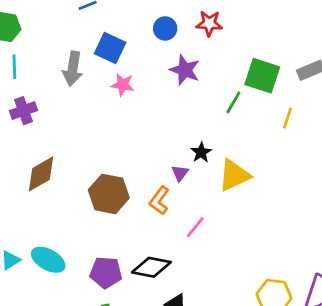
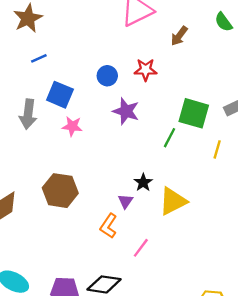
brown hexagon: (109, 194) -> (60, 191), moved

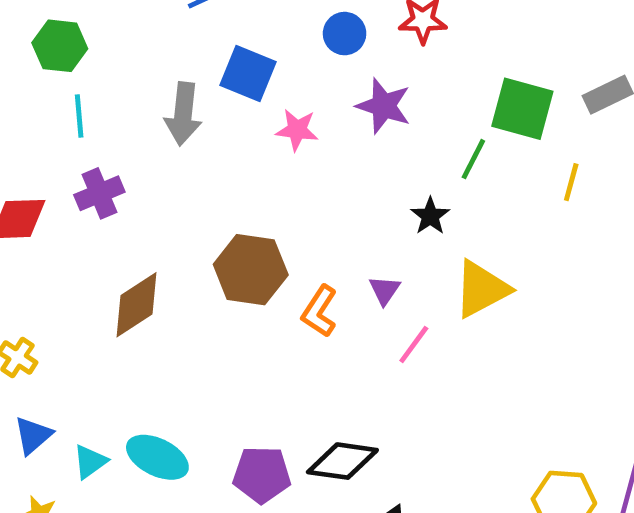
pink star: (72, 126) -> (297, 130), moved
black star: (143, 182) -> (430, 216), moved
orange L-shape: (108, 226) -> (319, 311), moved
pink line: (141, 248) -> (414, 344), moved

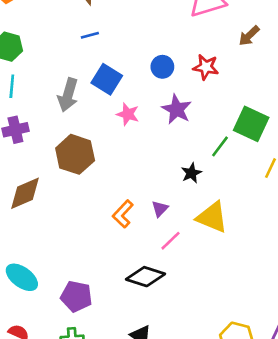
brown hexagon: (251, 270) -> (75, 154), moved
yellow triangle: (481, 289) -> (212, 217), turned 40
black diamond: (342, 461) -> (146, 277), moved

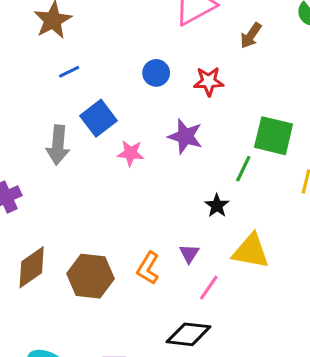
blue circle: (162, 67) -> (156, 73), moved
blue square: (107, 79) -> (98, 118), turned 32
brown hexagon: (75, 154) -> (91, 276), moved

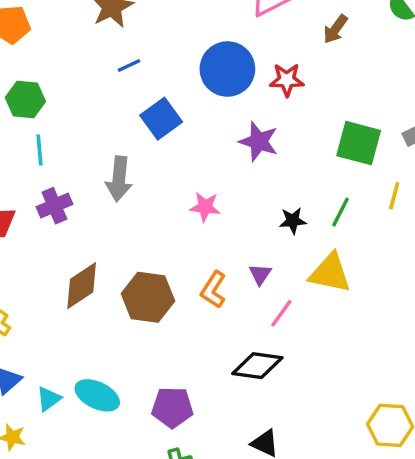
blue circle: (156, 73) -> (227, 69), size x1.8
gray arrow: (58, 145) -> (119, 179), moved
pink star: (131, 153) -> (205, 207), moved
green line: (243, 169) -> (341, 212), moved
black star: (217, 206) -> (293, 221), turned 30

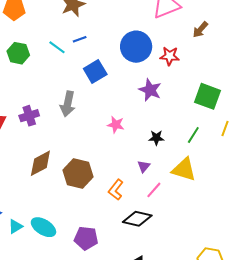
cyan line: (40, 150) -> (57, 47), moved, turned -54
black star: (293, 221) -> (156, 138), moved
orange L-shape: (213, 290) -> (116, 190), moved

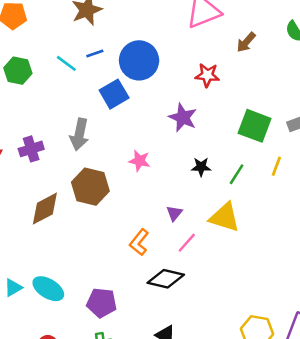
blue circle: (136, 47) -> (139, 60), moved
black star: (156, 138) -> (201, 167), moved
brown hexagon: (78, 173) -> (90, 187), moved

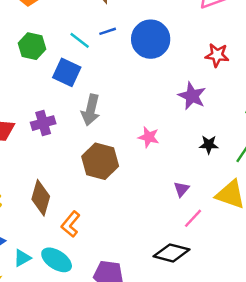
blue square: (114, 94) -> (67, 72), moved, turned -36
brown diamond: (45, 209) -> (41, 198), moved, turned -48
orange L-shape: (139, 242) -> (71, 224), moved

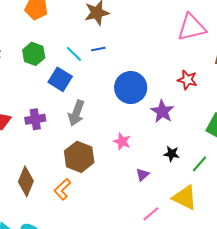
blue circle: (151, 39) -> (131, 88), moved
purple triangle: (181, 189) -> (143, 175), moved
orange L-shape: (71, 224) -> (62, 189), moved

